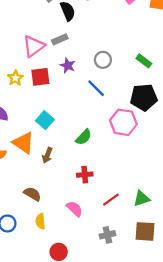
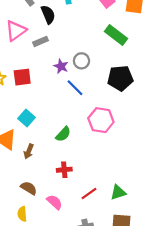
pink triangle: (34, 46) -> (16, 31), moved
green rectangle: (144, 61) -> (116, 35), moved, size x1.5
purple star: (68, 66) -> (61, 66), moved
black pentagon: (144, 97) -> (120, 78), moved
brown semicircle: (32, 194) -> (29, 188), moved

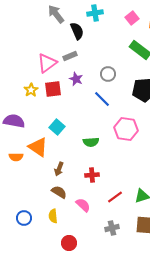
pink triangle: (16, 31) -> (47, 63), moved
purple star: (61, 66) -> (76, 79), moved
green semicircle: (63, 134) -> (91, 142), turned 42
brown arrow: (29, 151) -> (59, 169), moved

